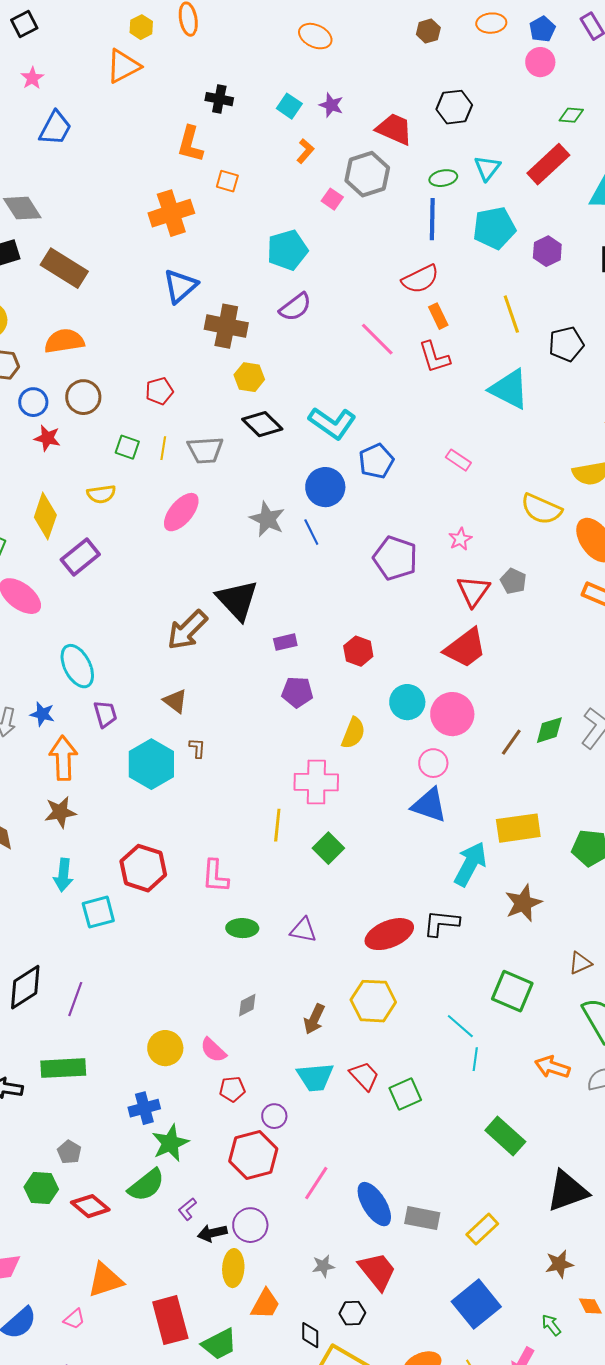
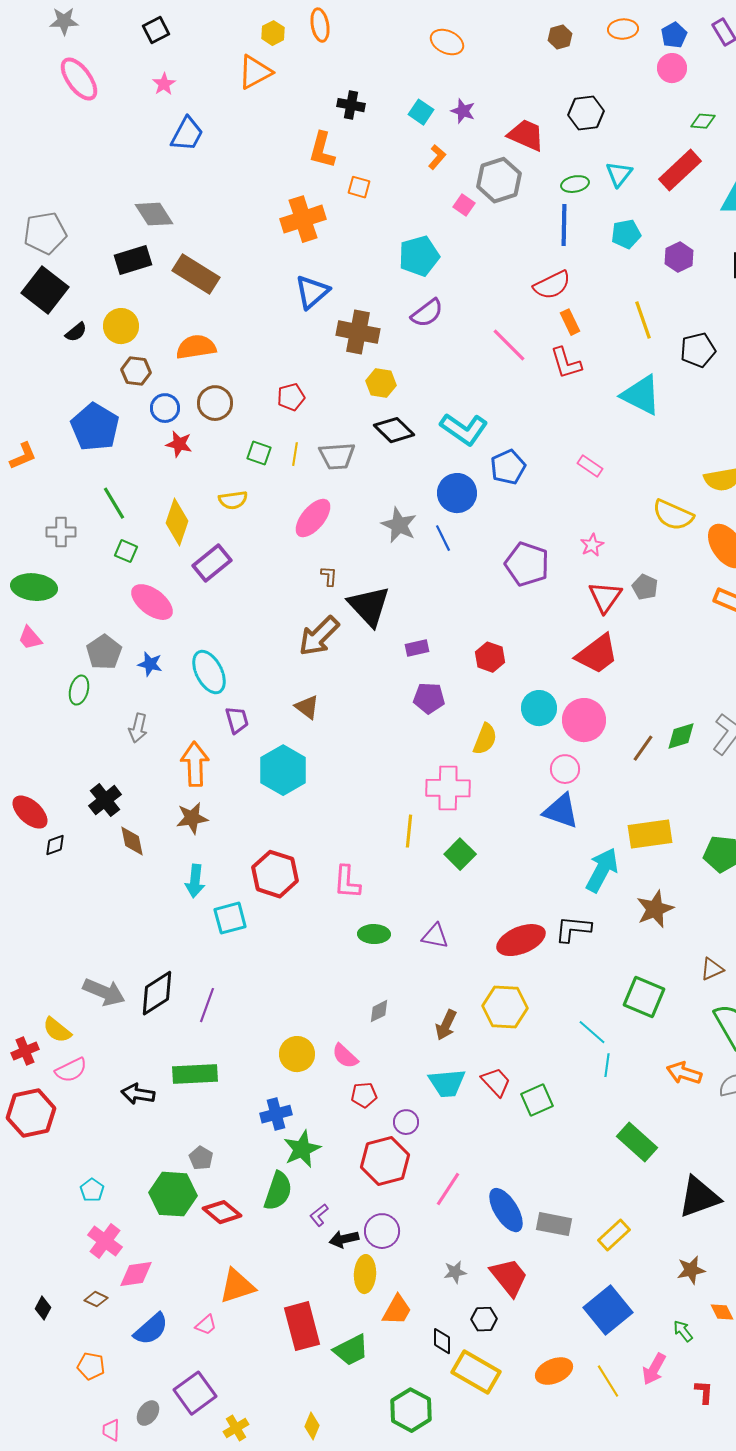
cyan pentagon: (494, 228) -> (626, 234), size x0.7
blue star: (42, 714) -> (150, 664), moved
brown L-shape: (197, 748) -> (329, 576), moved
green semicircle: (146, 1185) -> (278, 1191), turned -33
green hexagon: (41, 1188) -> (173, 1194), size x1.4

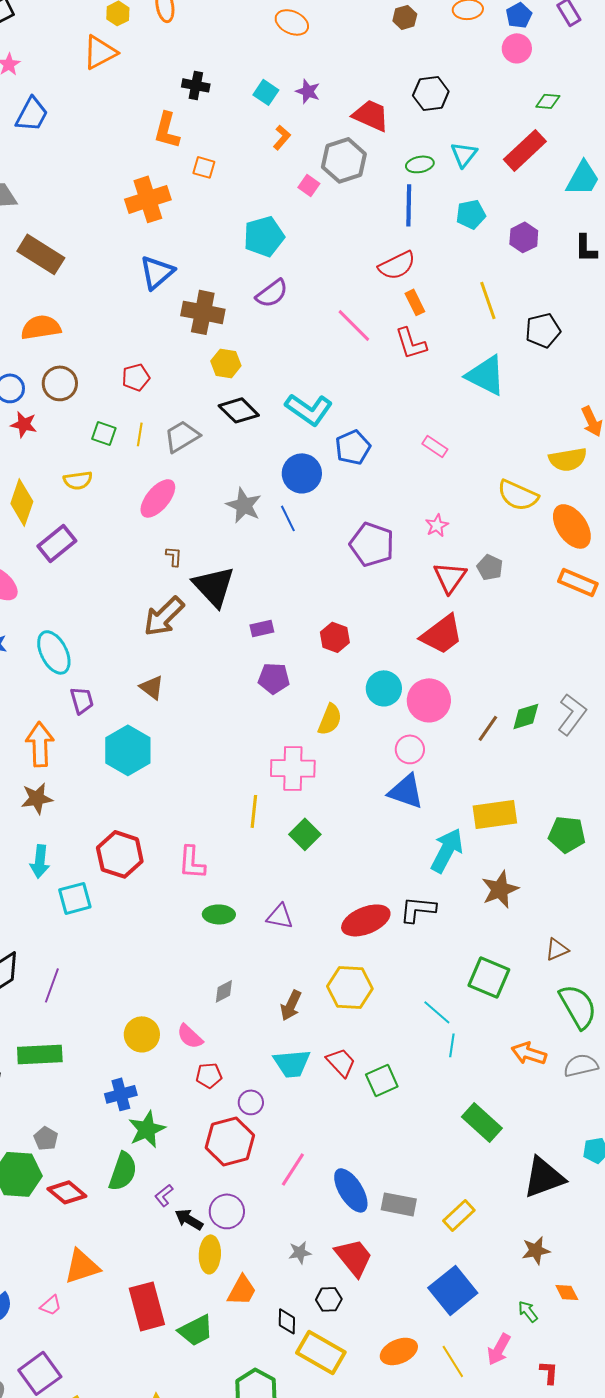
gray trapezoid: (337, 456) -> (182, 436), turned 153
black arrow: (344, 1239) -> (189, 1219), turned 44

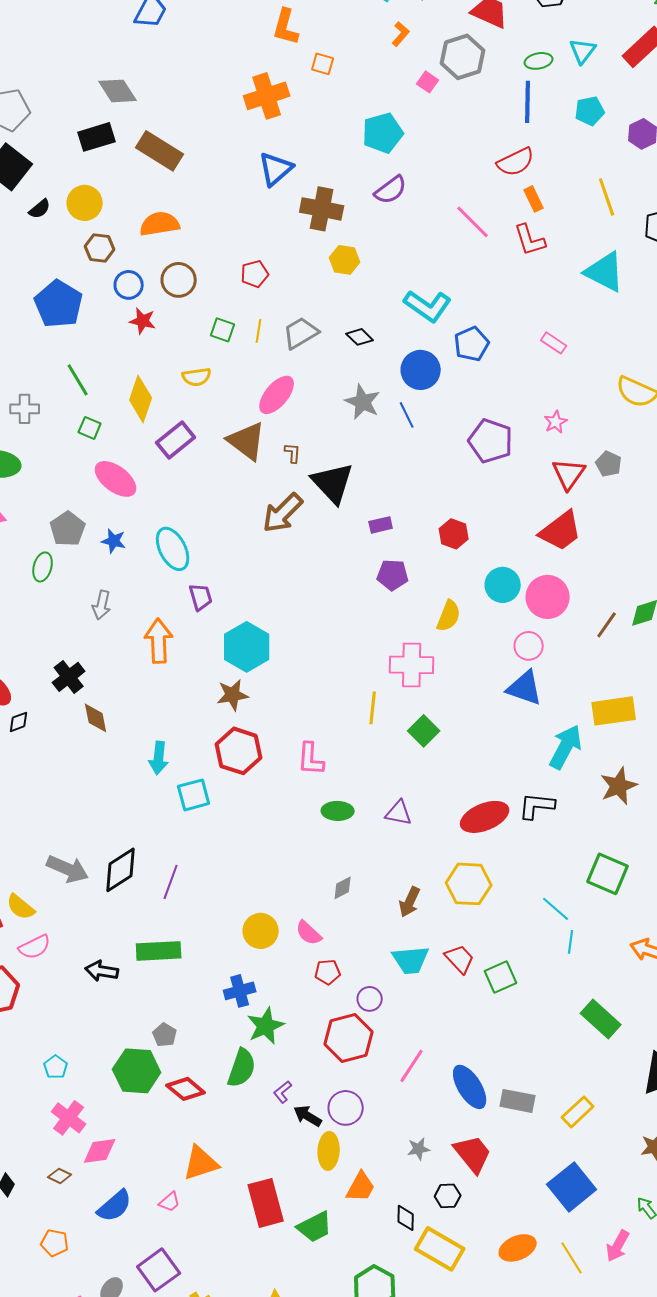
black diamond: (239, 410) -> (360, 337), moved, size x0.7
brown triangle: (152, 687) -> (247, 441), moved, size x1.6
brown star: (37, 798) -> (233, 695), moved

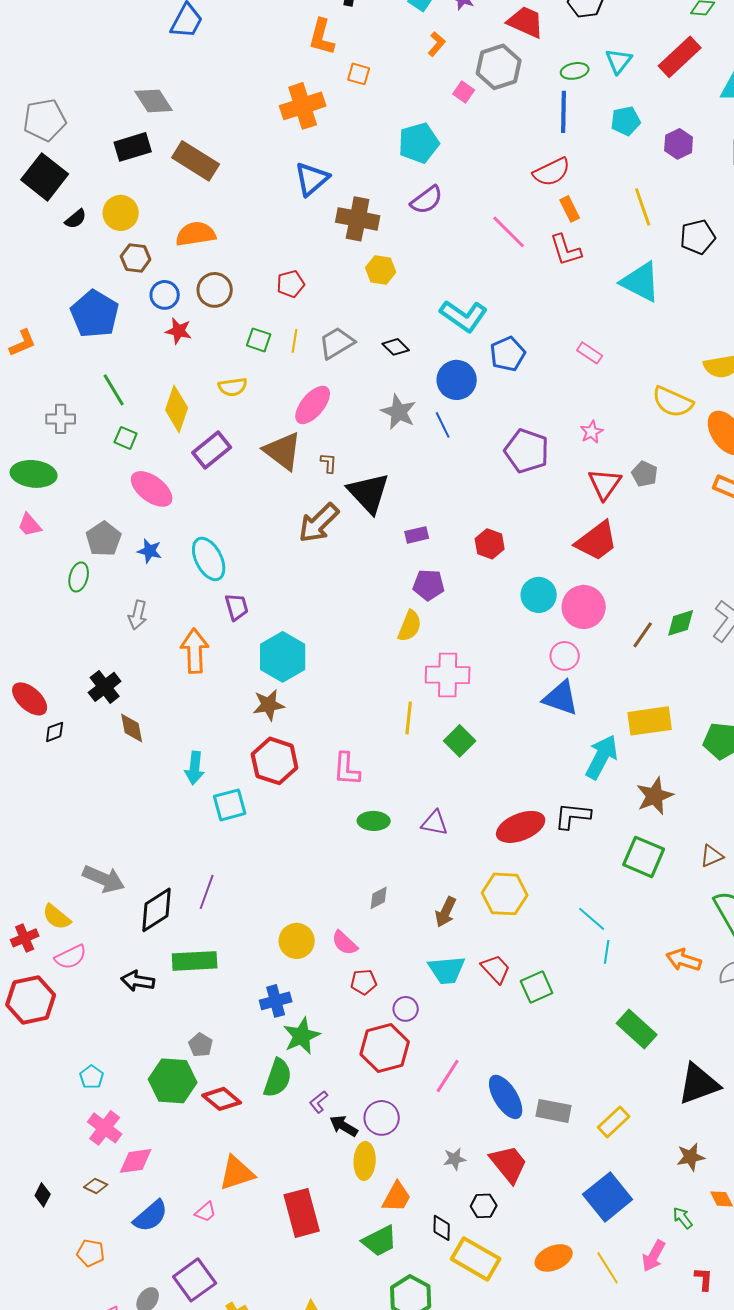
yellow semicircle: (449, 616) -> (410, 626), moved
black diamond: (121, 870) -> (157, 910), moved
green square: (608, 874) -> (644, 857), moved
green trapezoid: (315, 1227) -> (380, 1241), moved

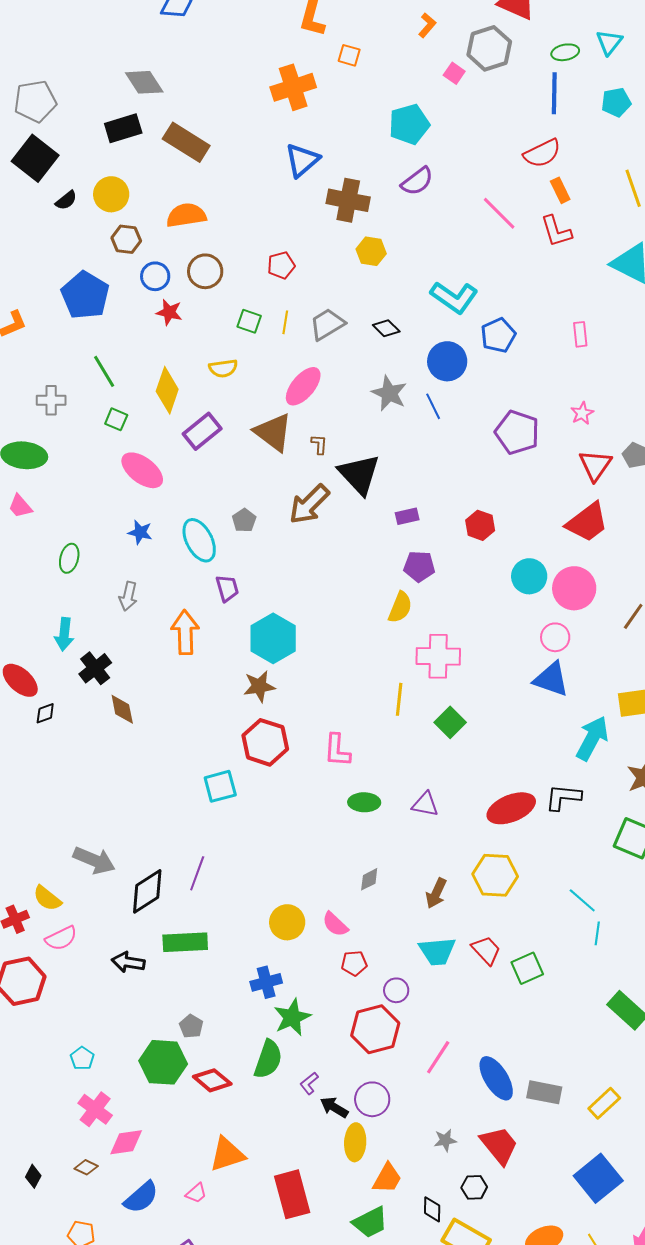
pink rectangle: (590, 353) -> (580, 334), turned 50
gray pentagon: (104, 539) -> (244, 520), moved, size x0.7
cyan arrow: (195, 768) -> (64, 634), moved

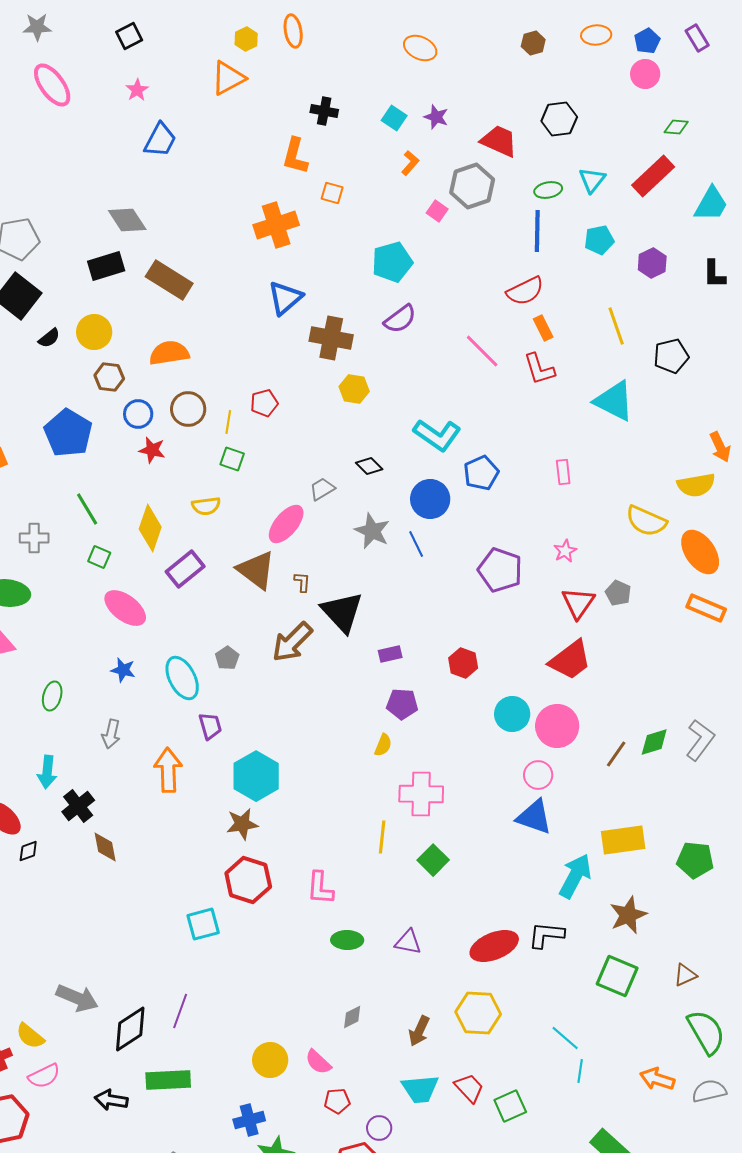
yellow line: (285, 322) -> (228, 422), moved
gray trapezoid: (327, 324) -> (322, 489), moved, size x0.7
yellow semicircle: (400, 607) -> (383, 745), size x0.7

